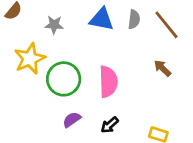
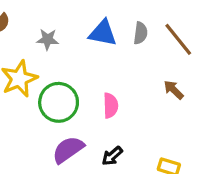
pink semicircle: (108, 82) -> (111, 106), size x0.7
purple semicircle: (72, 120) -> (68, 150), size x1.5

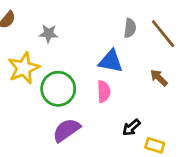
blue triangle: (103, 33) -> (111, 61), moved
black arrow: (112, 156) -> (131, 127), moved

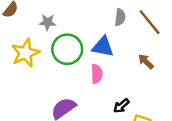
green circle: (58, 89) -> (67, 49), moved

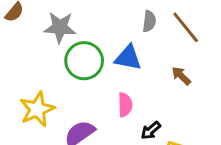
gray star: (48, 22) -> (60, 27), size x1.5
yellow star: (25, 53) -> (37, 109), moved
pink semicircle: (97, 74) -> (125, 105), moved

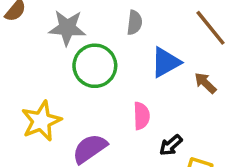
gray semicircle: (149, 21) -> (135, 23), moved
blue triangle: (128, 58) -> (166, 62), moved, turned -40

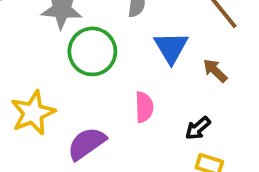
blue triangle: (166, 62) -> (171, 48), turned -32
black arrow: (171, 145) -> (198, 128), moved

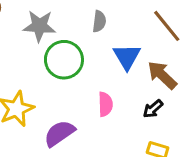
brown arrow: (215, 71) -> (162, 75), size x1.5
black arrow: (198, 128) -> (153, 109), moved

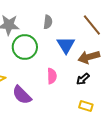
brown arrow: (162, 75) -> (89, 57), turned -60
purple semicircle: (59, 133) -> (22, 95), turned -100

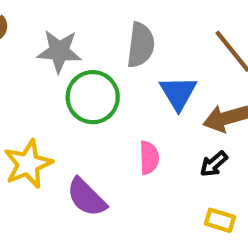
gray semicircle: (48, 22) -> (141, 45), size x1.5

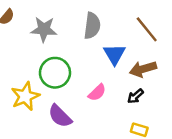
green circle: (93, 97) -> (55, 73), moved
pink semicircle: (149, 158) -> (97, 93), turned 48

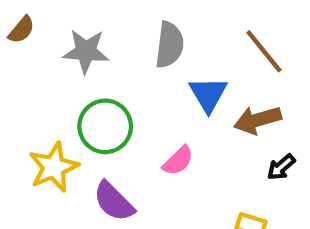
black arrow: (136, 96) -> (281, 167), moved

